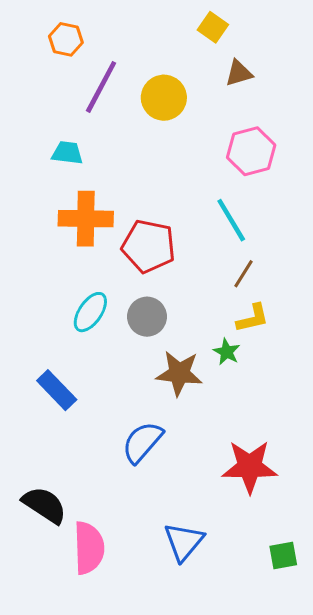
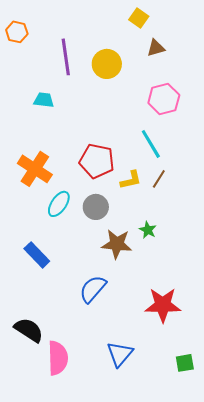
orange hexagon: (66, 39) -> (17, 32), moved
purple line: (101, 87) -> (66, 57), turned -36
orange cross: (86, 219) -> (35, 169), moved, turned 32
yellow L-shape: (253, 318) -> (131, 180), moved

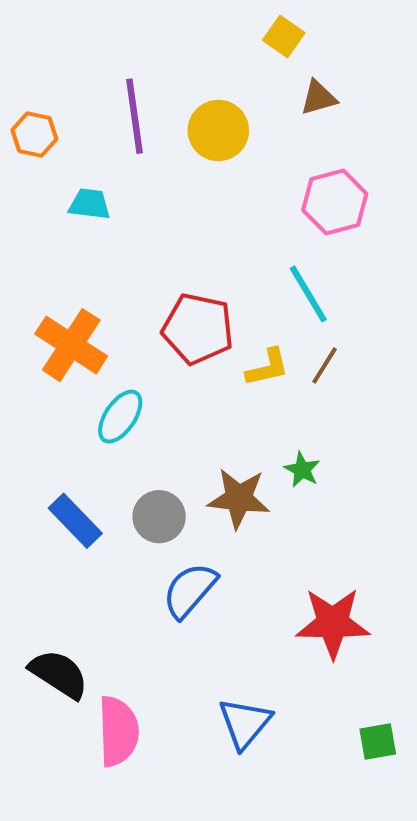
orange hexagon: (17, 32) -> (34, 135), moved
gray circle: (96, 207) -> (159, 517), moved

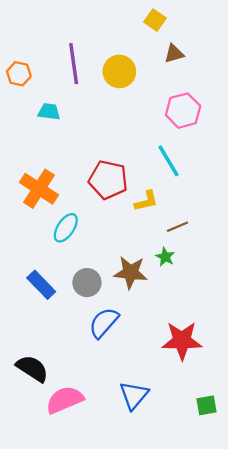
brown line: (325, 365) -> (177, 227), moved, turned 35
pink semicircle: (118, 731) -> (65, 400), turned -111

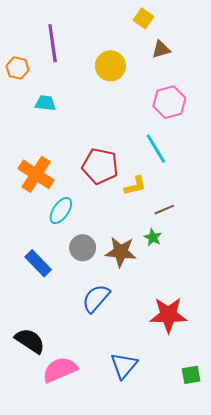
purple line: (74, 64) -> (53, 43), moved
gray circle: (87, 283) -> (83, 248), moved

